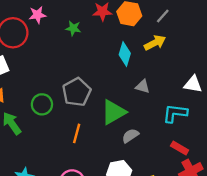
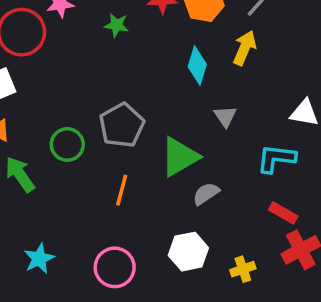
yellow arrow: (155, 43) -> (245, 48), turned -40
gray triangle: (143, 86) -> (225, 116), turned 40

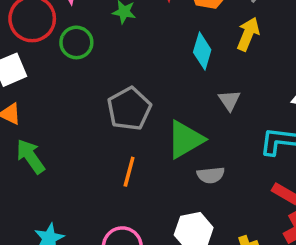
green circle: (67, 144) -> (76, 42), moved
gray semicircle: (206, 194) -> (211, 175), turned -152

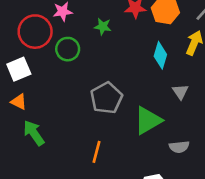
orange line: (129, 172) -> (96, 152), moved
gray semicircle: (211, 175) -> (179, 147), moved

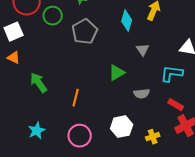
gray pentagon: (106, 98) -> (85, 32), moved
green triangle: (148, 120) -> (117, 73), size x0.7
green arrow: (34, 133) -> (39, 83), moved

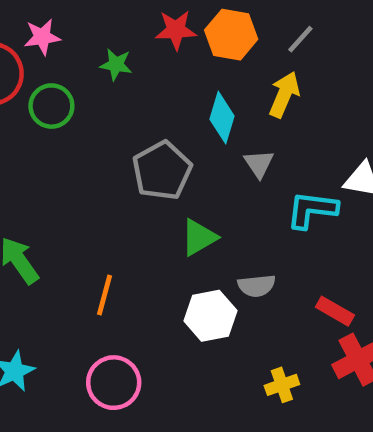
gray pentagon: (85, 32) -> (162, 171), moved
gray triangle: (143, 50) -> (259, 164), moved
cyan L-shape: (172, 74) -> (312, 210), moved
white hexagon: (122, 127) -> (210, 316), moved

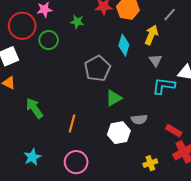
gray line: (300, 39) -> (170, 15), moved
gray triangle: (259, 164) -> (155, 60), moved

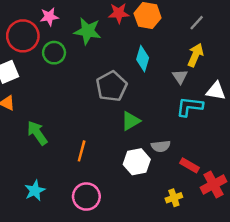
green star: (77, 22) -> (88, 31), size x1.6
yellow arrow: (151, 35) -> (195, 55), moved
red rectangle: (174, 131) -> (189, 165), moved

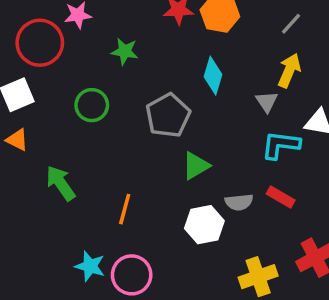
green star: (88, 31) -> (125, 51), moved, size x0.7
green circle: (54, 53) -> (92, 105), moved
red rectangle: (189, 165) -> (281, 197), moved
cyan star: (35, 191) -> (90, 266), moved, turned -30
yellow cross: (174, 198) -> (258, 277), size x1.5

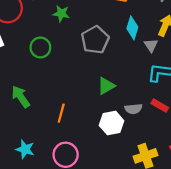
cyan diamond: (213, 76) -> (132, 28), moved
gray pentagon: (168, 116) -> (95, 40), moved
cyan star: (90, 266) -> (25, 149), moved

